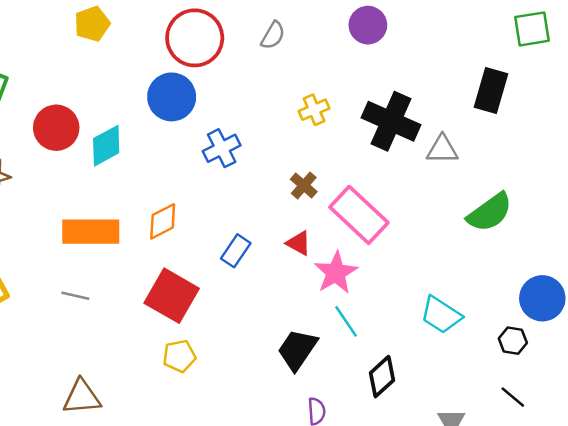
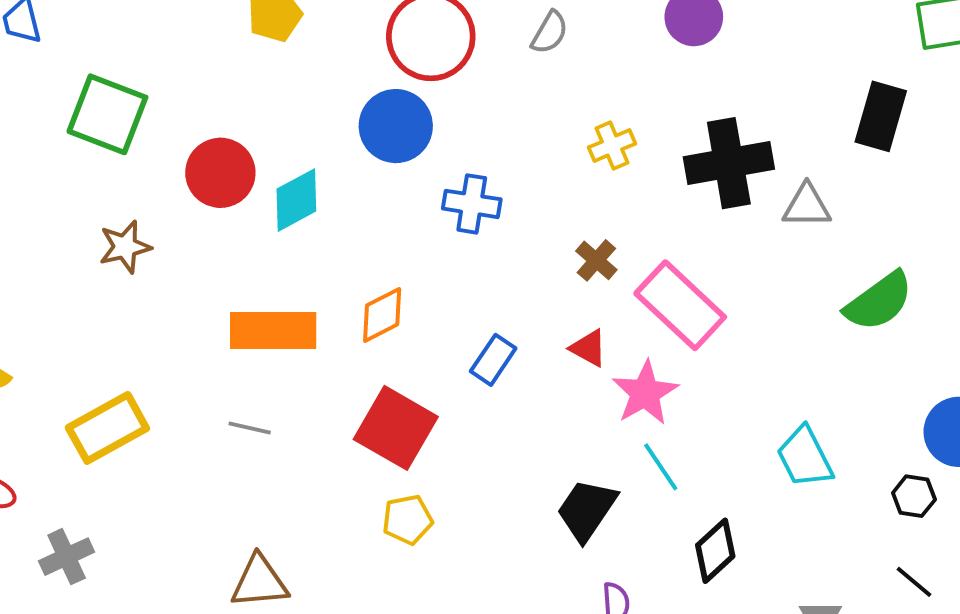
black cross: (391, 121) -> (729, 163), turned -34
blue cross: (222, 148) -> (472, 204), turned 36
cyan trapezoid: (441, 315) -> (805, 457), turned 30

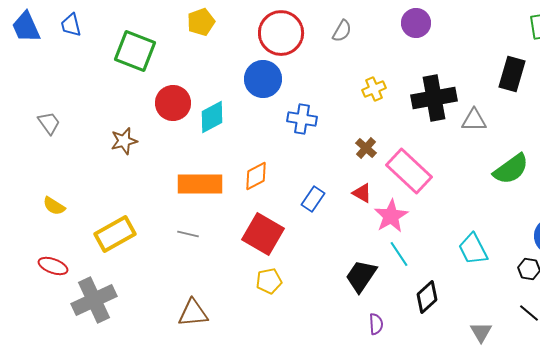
green square: (107, 114) -> (135, 51), moved
gray cross: (67, 557) -> (94, 300), size x1.6

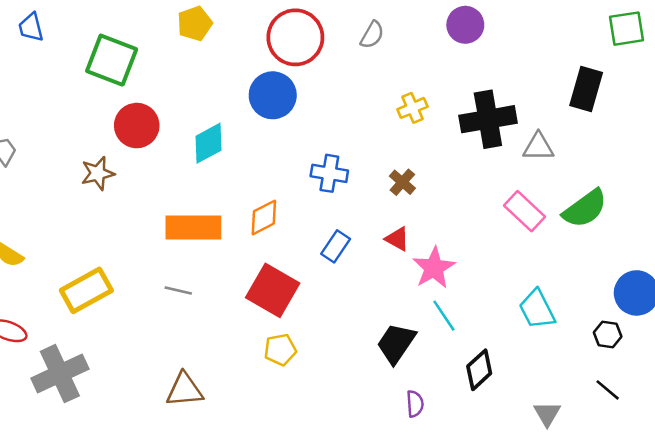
red circle: (173, 103) -> (137, 126), moved
blue cross: (302, 119) -> (329, 173), moved
pink rectangle: (409, 171) -> (524, 211), moved, size x0.7

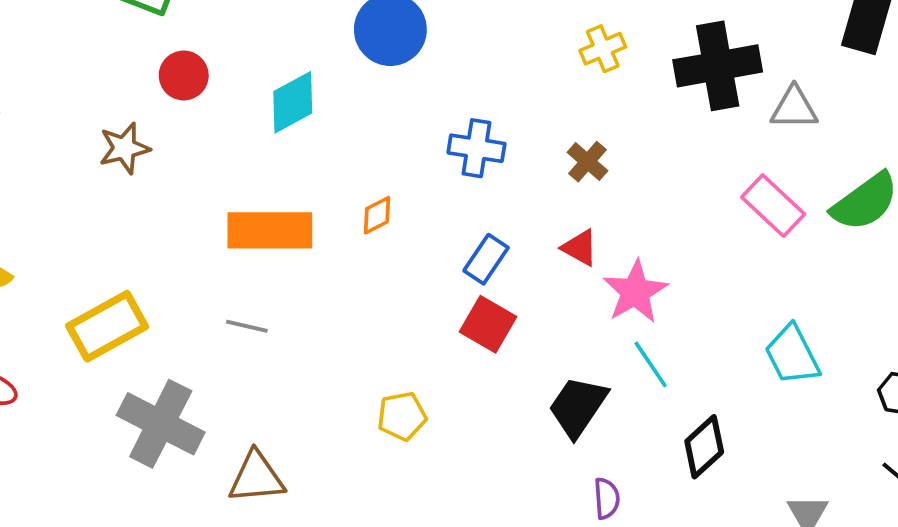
red circle: (137, 126) -> (184, 75), size x0.7
orange diamond: (264, 217) -> (377, 215), size x0.7
red square: (273, 290) -> (488, 324), moved, size x0.7
gray cross: (60, 374) -> (161, 424), moved, turned -38

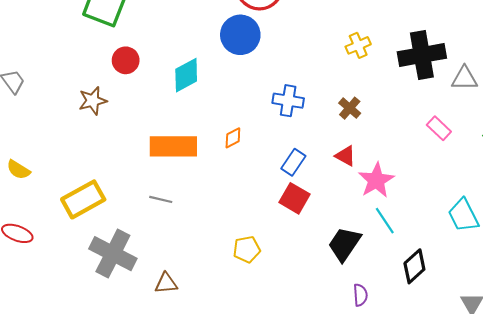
pink rectangle: (773, 206) -> (439, 128), moved, size x0.7
brown triangle: (256, 477) -> (166, 283), size x0.7

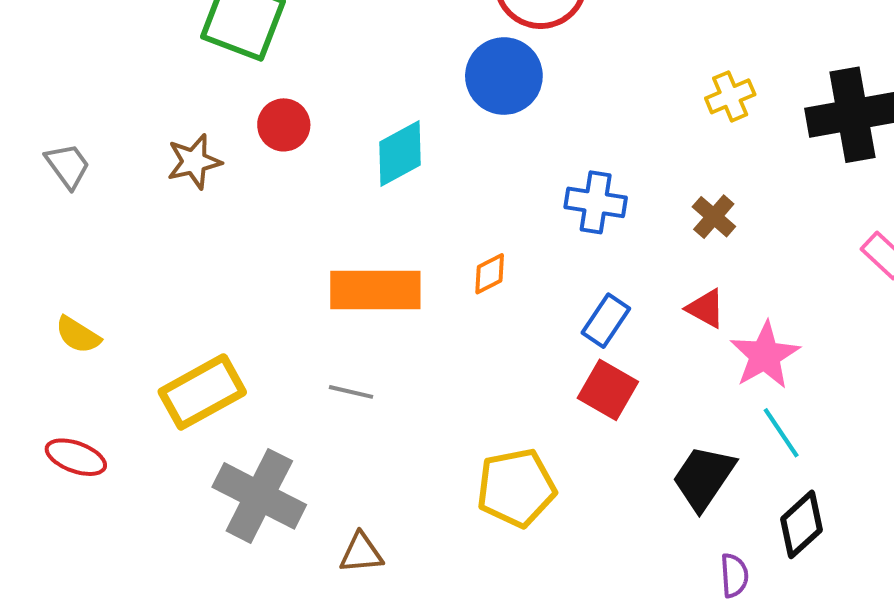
brown star: (93, 101) -> (194, 162), moved
yellow pentagon: (247, 249) -> (516, 488), size x1.5
black diamond: (414, 266) -> (802, 524), moved

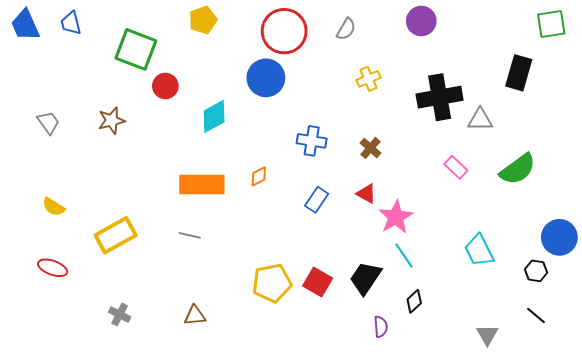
yellow cross: (730, 96) -> (368, 79), moved
red circle: (284, 125) -> (165, 86), moved
red square: (608, 390) -> (318, 282), moved
gray cross: (259, 496) -> (120, 314), moved, size x0.5
black diamond: (802, 524) -> (414, 301), size x0.7

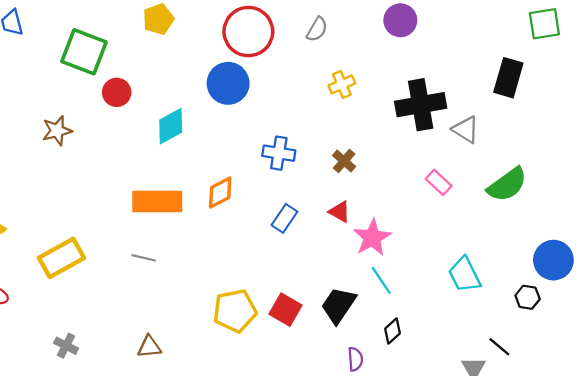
gray triangle: (480, 120) -> (466, 129), turned 32
orange diamond: (259, 176) -> (220, 193), size x1.4
black line: (536, 316) -> (499, 347), moved

